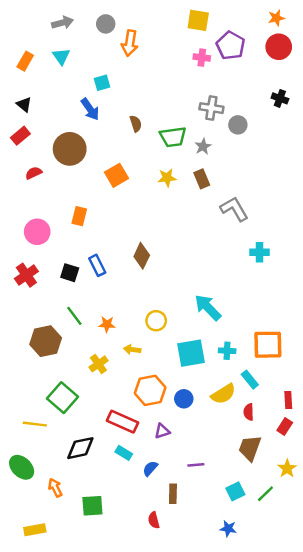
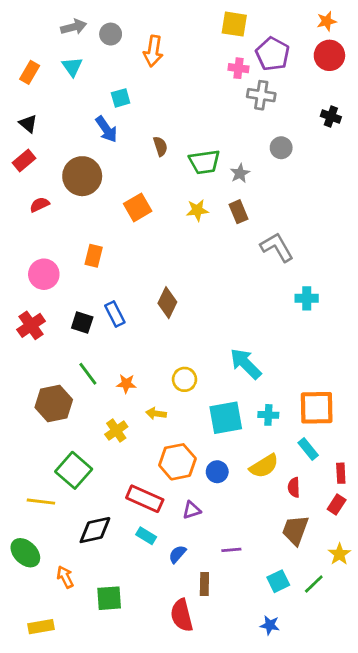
gray circle: (106, 24) -> (111, 34), moved
gray cross: (211, 108) -> (261, 95), moved
cyan rectangle: (250, 380) -> (308, 449), moved
red semicircle: (154, 520) -> (182, 615), size x1.6

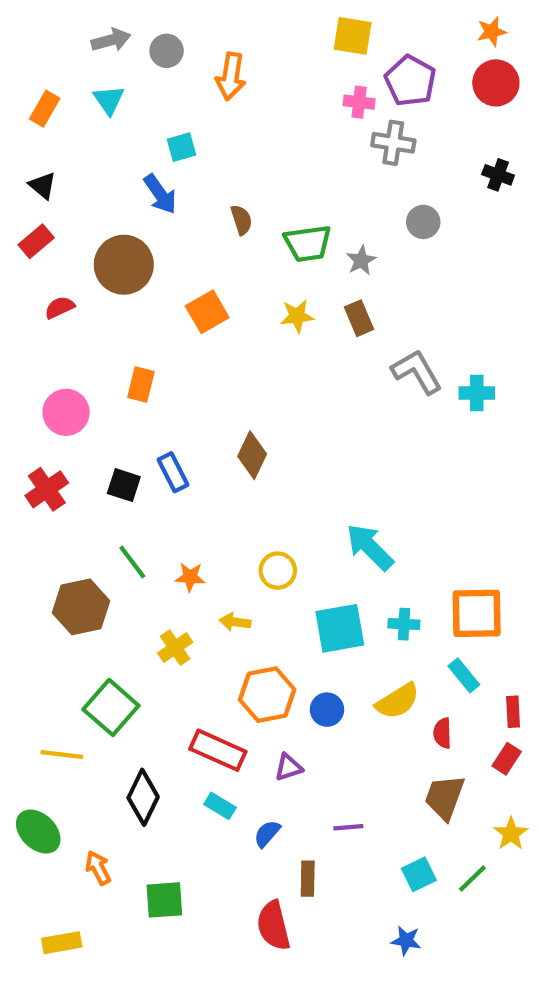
cyan cross: (307, 298) -> (477, 393), moved
black diamond: (95, 530) -> (143, 797), turned -52

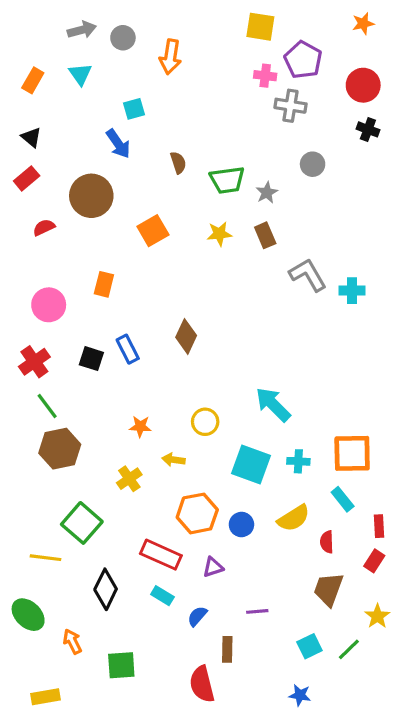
red circle: (496, 83) -> (363, 85), moved
green line: (132, 562) -> (47, 406), moved
cyan square: (340, 628) -> (251, 464), turned 30

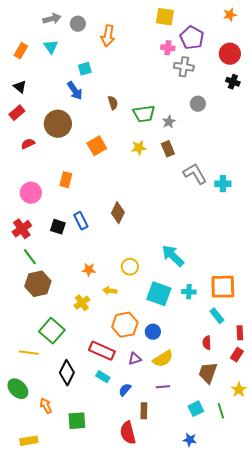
yellow semicircle: (294, 518) -> (163, 359), moved
green line: (349, 649) -> (221, 411), turned -63

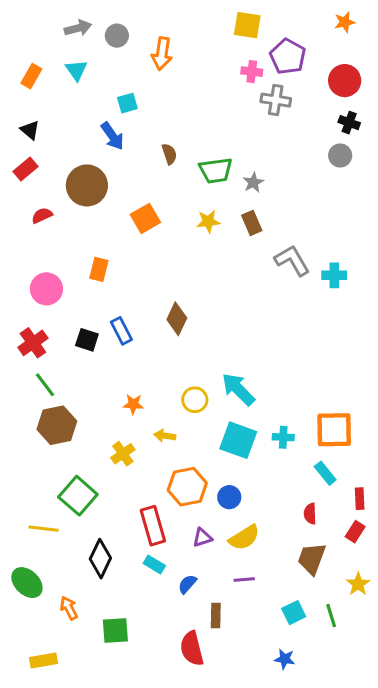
gray circle: (198, 104) -> (340, 155), moved
cyan arrow: (173, 256) -> (238, 389), moved
red rectangle: (102, 351) -> (153, 526), turned 50

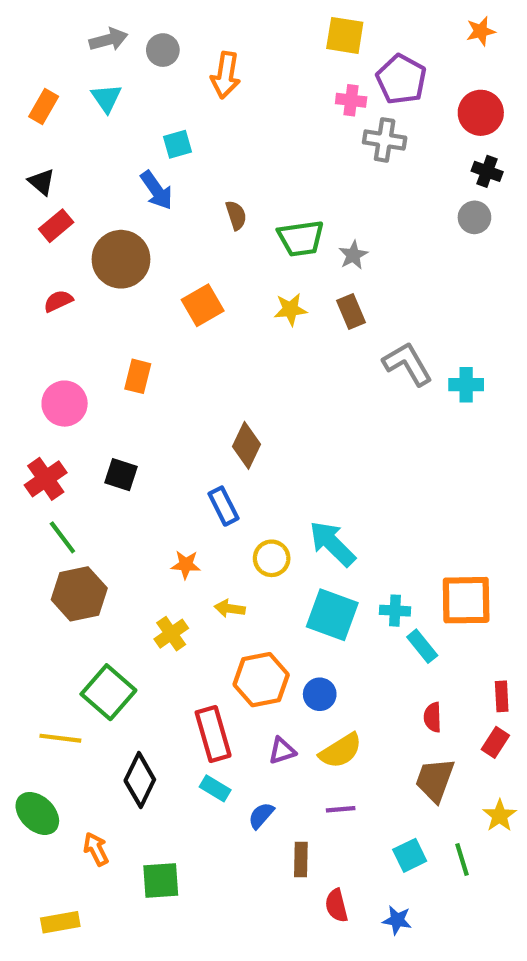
red rectangle: (25, 169) -> (56, 226), moved
blue rectangle: (121, 331) -> (223, 506), moved
cyan rectangle: (325, 473) -> (422, 646), moved
red semicircle: (192, 648) -> (336, 906), moved, size x0.7

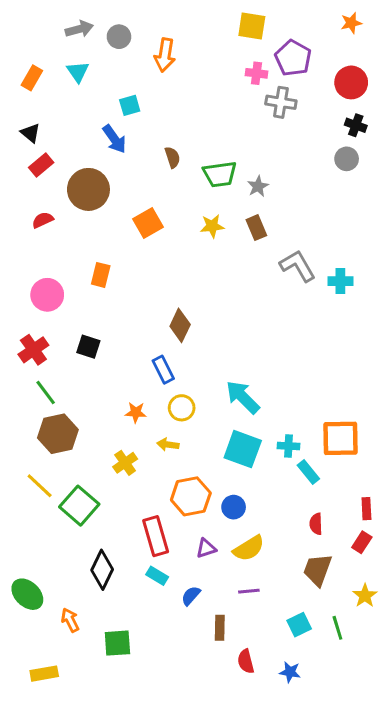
yellow circle: (272, 558) -> (182, 408), moved
yellow line: (60, 738) -> (40, 486), moved, turned 36

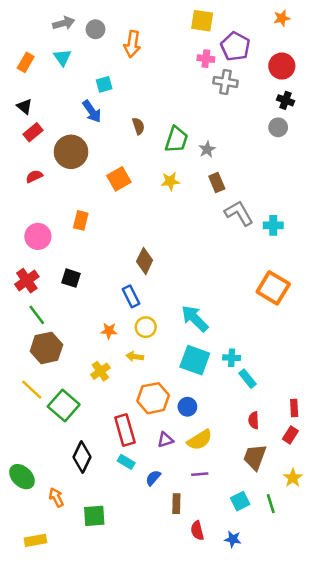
green trapezoid: (220, 174) -> (176, 140), turned -64
brown rectangle: (256, 228) -> (217, 182), moved
orange square: (340, 438) -> (273, 288), moved, turned 32

